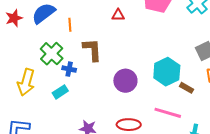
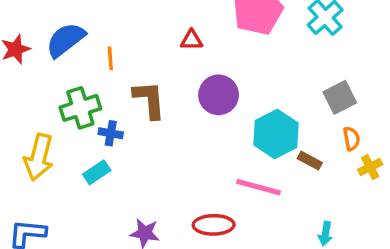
green cross: (52, 54) -> (80, 108), turned 30
purple circle: (125, 81) -> (219, 95), moved
pink line: (168, 113) -> (258, 187), moved

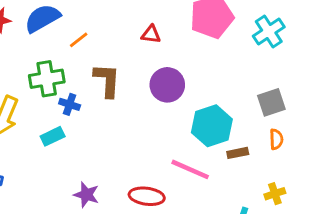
orange line: (110, 58) -> (79, 40), turned 48
brown rectangle: (310, 161) -> (238, 153), turned -48
yellow cross: (370, 167) -> (275, 194), moved

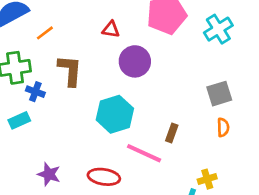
purple circle: (167, 85) -> (135, 61), moved
cyan hexagon: (212, 126) -> (115, 114), moved
brown rectangle: (238, 153) -> (172, 133), moved, turned -60
yellow cross: (275, 194) -> (207, 179), moved

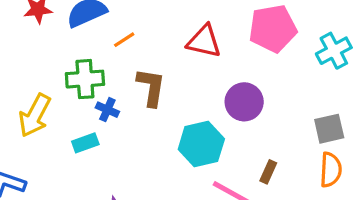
red triangle: (111, 29) -> (204, 41), size x1.6
purple circle: (135, 61) -> (244, 102), moved
orange semicircle: (223, 127) -> (331, 170), size x1.5

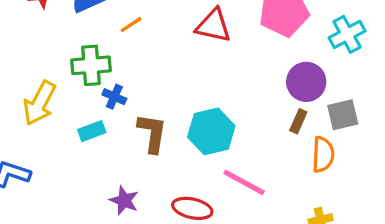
brown L-shape: (151, 87) -> (152, 133), moved
purple circle: (244, 102) -> (306, 82), moved
orange semicircle: (331, 170) -> (323, 154), moved
brown rectangle: (268, 172) -> (298, 121), moved

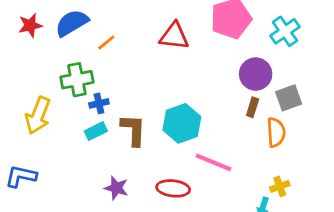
blue cross: (114, 97) -> (99, 103), turned -30
cyan rectangle: (92, 131) -> (96, 131), moved

